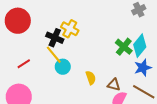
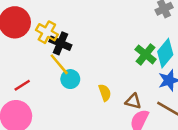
yellow cross: (70, 29) -> (47, 32), moved
red line: (24, 64) -> (22, 85), moved

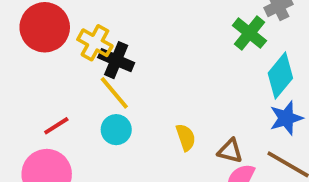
green cross: (146, 54) -> (249, 33), moved
cyan circle: (70, 79) -> (116, 130), moved

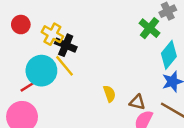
red circle: (45, 27) -> (21, 25), size x0.6
cyan circle: (116, 130) -> (41, 71), moved, size x1.6

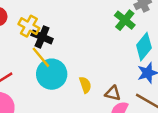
cyan circle: (41, 71) -> (52, 74), moved

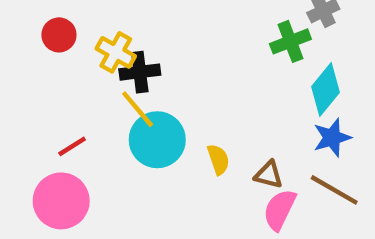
green cross: (125, 20) -> (290, 41), turned 30
black cross: (42, 37) -> (140, 72), turned -30

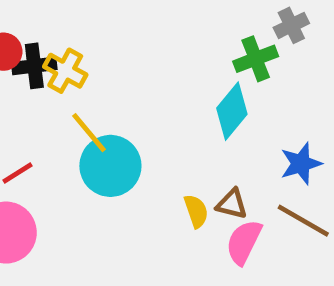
black cross: (140, 72) -> (34, 66), moved
cyan diamond: (325, 90) -> (232, 111), moved
yellow semicircle: (218, 159) -> (196, 211), moved

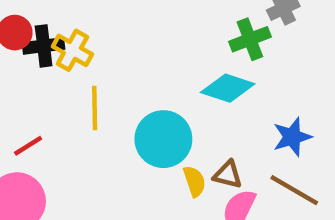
cyan diamond: (232, 111) -> (228, 88), turned 69
yellow line: (89, 133) -> (95, 108), turned 39
cyan circle: (110, 166) -> (163, 139), moved

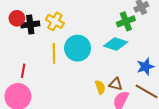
yellow cross: (72, 50) -> (55, 21), moved
cyan circle: (163, 139) -> (78, 48), moved
red line: (28, 146) -> (23, 71), turned -48

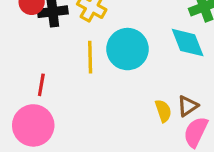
cyan diamond: (116, 44) -> (188, 43), turned 50
brown triangle: (116, 84) -> (188, 106), turned -48

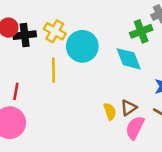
cyan circle: (127, 49) -> (82, 46), moved

